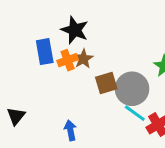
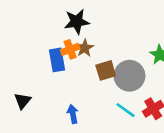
black star: (75, 30) -> (77, 22), turned -30
blue rectangle: (45, 52) -> (57, 60), moved
cyan line: (135, 113) -> (126, 110), moved

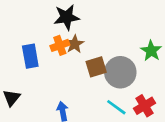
blue rectangle: (57, 60) -> (30, 56), moved

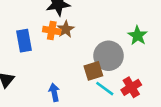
orange cross: (60, 45) -> (52, 31), turned 30
brown square: (96, 67) -> (93, 71), moved

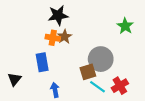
green star: (138, 36) -> (125, 26), moved
blue rectangle: (24, 41) -> (42, 62), moved

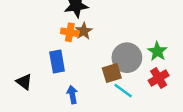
green star: (125, 26) -> (157, 51), moved
black triangle: (14, 79) -> (24, 82), turned -32
red cross: (120, 86) -> (159, 78), moved

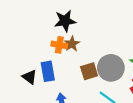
brown square: (112, 73) -> (89, 71), moved
black triangle: (24, 82) -> (29, 77), moved

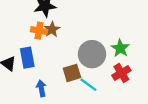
brown square: (89, 71) -> (72, 73), moved

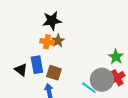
gray circle: (92, 54) -> (102, 80), moved
brown square: (72, 73) -> (54, 73), moved, turned 35

